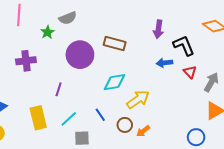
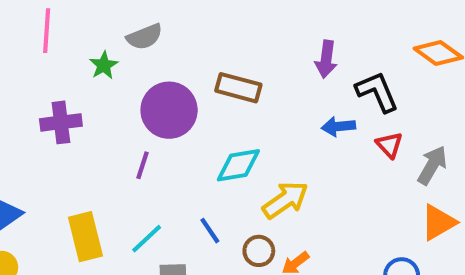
purple line: (59, 89) -> (143, 165), moved

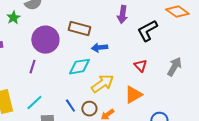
black L-shape: (377, 92) -> (147, 31), turned -95
blue arrow: (338, 126) -> (99, 48), moved
red triangle: (389, 145) -> (140, 66), moved
orange triangle: (438, 222) -> (133, 95), moved
blue line: (210, 231) -> (70, 106), moved

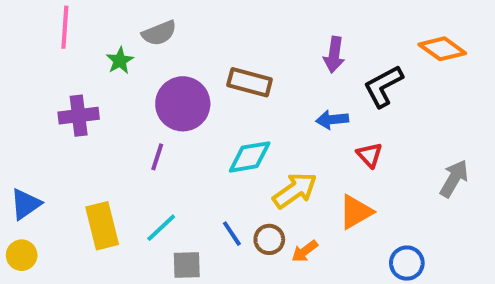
blue arrow: (99, 48) -> (332, 120), moved
gray arrow: (174, 67) -> (454, 179), moved

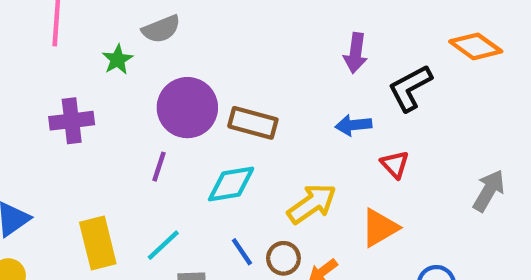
brown rectangle: (250, 82) -> (253, 123), moved
cyan diamond: (250, 157) -> (231, 184), moved

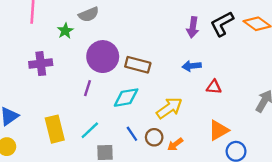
black L-shape: (410, 88) -> (222, 24), moved
red triangle: (395, 164) -> (214, 87), turned -42
orange triangle: (380, 228) -> (218, 130), moved

